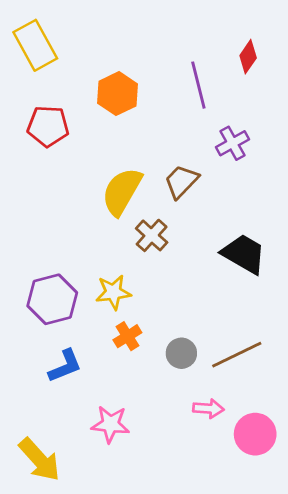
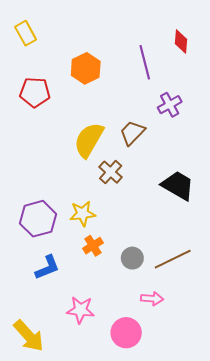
yellow rectangle: (35, 45) -> (26, 33), size x0.7
red diamond: (248, 57) -> (181, 41), turned -30
pink circle: (255, 434) -> (126, 333), moved

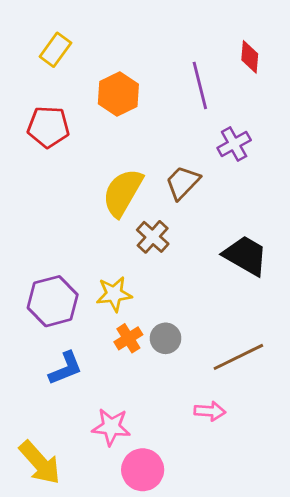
yellow rectangle: (26, 33) -> (55, 50), moved, turned 65
gray circle: (132, 258) -> (166, 338), moved
pink circle: (126, 333) -> (143, 470), moved

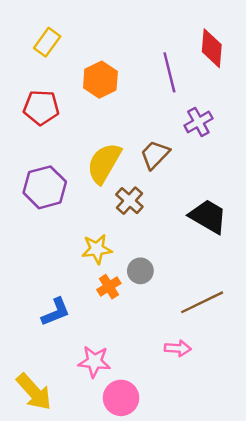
red diamond: (250, 57) -> (212, 48), size x1.4
purple hexagon: (53, 301) -> (45, 187), moved
gray circle: (166, 338) -> (140, 271), moved

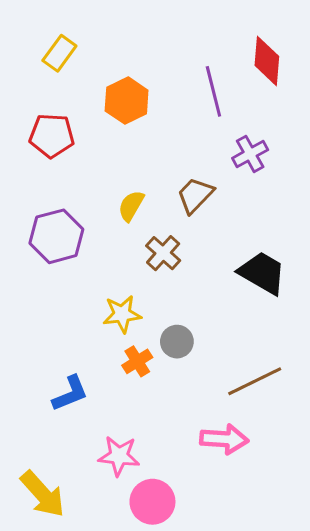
yellow semicircle: (104, 163) -> (131, 206), size x0.6
pink arrow: (178, 348) -> (224, 439), size x1.4

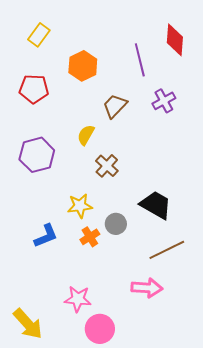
brown trapezoid: (195, 195) -> (115, 106), moved
black trapezoid: (262, 273) -> (156, 205), moved
blue L-shape: (70, 393) -> (46, 236), moved

